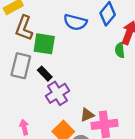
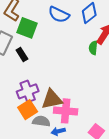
purple cross: (58, 93) -> (28, 91), moved
brown triangle: (87, 115) -> (52, 99), size x1.6

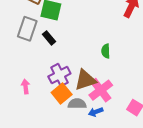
green semicircle: (93, 48) -> (106, 51), moved
pink cross: (66, 111) -> (101, 90), turned -35

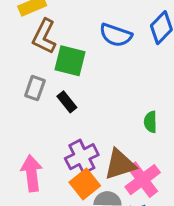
gray rectangle: (27, 29) -> (35, 88), size x0.7
pink arrow: (26, 86) -> (32, 173), size x1.6

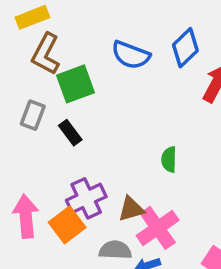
green square: (70, 61) -> (76, 84), turned -36
brown triangle: (120, 164) -> (131, 209), size x0.7
orange square: (85, 184) -> (67, 225), moved

